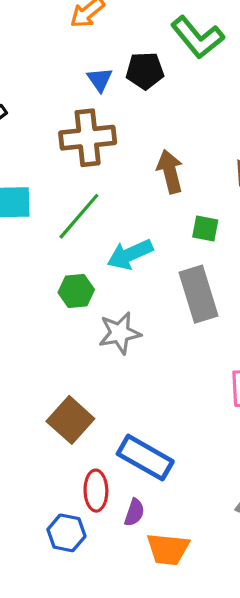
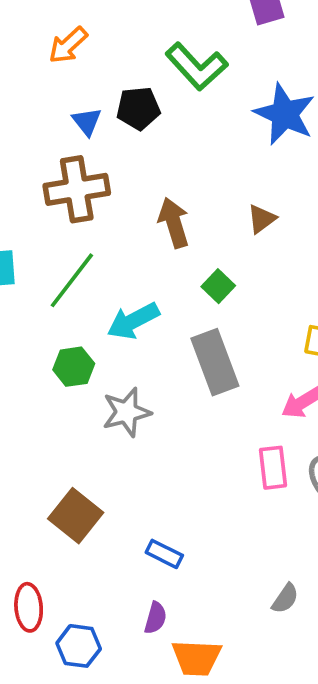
green square: (205, 229) -> (218, 286), turned 36
blue rectangle: (145, 458) -> (164, 554), size x0.6
red ellipse: (96, 491) -> (29, 607), moved

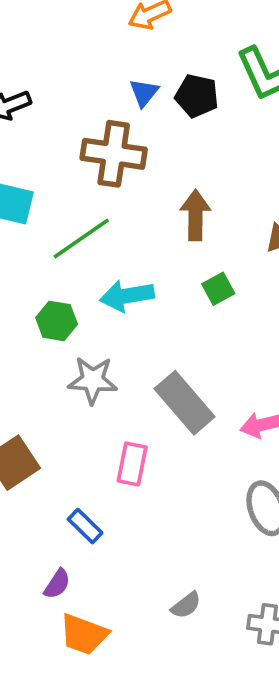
gray rectangle: (215, 362) -> (185, 403), moved, turned -38
pink rectangle: (273, 468) -> (132, 464), moved

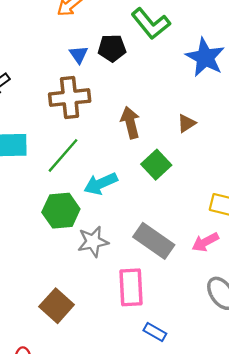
green square: (218, 289) -> (156, 165), size x1.4
green hexagon: (57, 321) -> (61, 211), size x1.4
pink rectangle: (132, 464) -> (131, 287), size x1.4
blue rectangle: (85, 526) -> (155, 332), moved

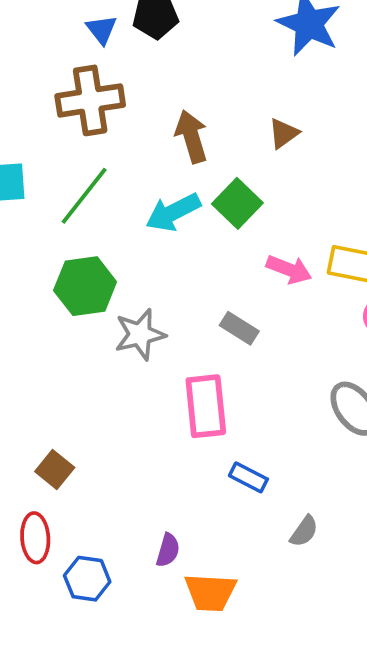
cyan arrow: (101, 184) -> (173, 212), moved
gray rectangle: (154, 241) -> (239, 328), size x0.6
pink arrow: (205, 242) -> (289, 269), moved, turned -128
brown square: (57, 306) -> (55, 470), moved, size x0.7

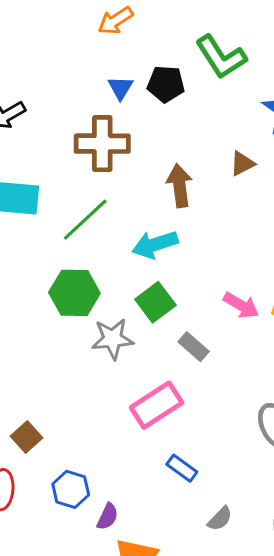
brown triangle: (284, 133) -> (242, 163), moved
green square: (237, 203) -> (155, 302), moved
pink rectangle: (206, 406) -> (157, 405), turned 54
blue hexagon: (87, 579) -> (71, 489), moved

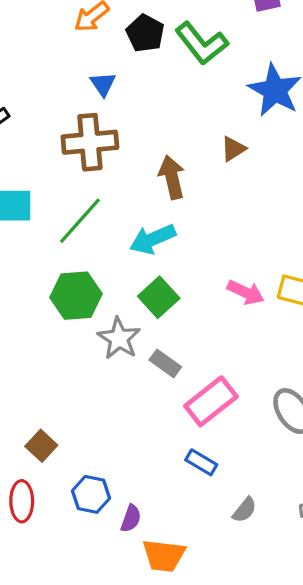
black pentagon: (166, 84) -> (145, 33), moved, turned 30
gray star: (113, 339) -> (119, 338), turned -30
gray rectangle: (194, 347) -> (165, 363), moved
pink rectangle: (157, 405) -> (211, 401), moved

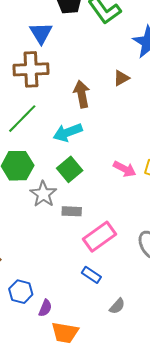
blue triangle: (103, 84) -> (41, 33), size x1.4
gray rectangle: (165, 363) -> (72, 211), turned -36

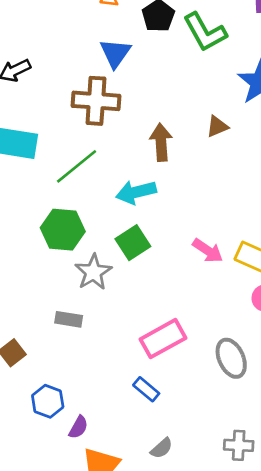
gray rectangle: (72, 211) -> (69, 319), moved
gray semicircle: (117, 306) -> (162, 448), moved

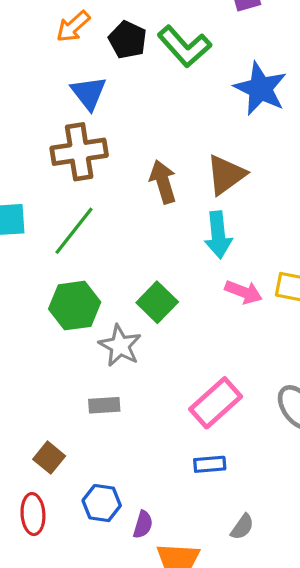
brown triangle: (217, 127) -> (226, 175), moved, size x1.6
cyan arrow: (136, 192) -> (218, 235), moved, turned -69
blue rectangle: (146, 389) -> (210, 464), turned -32

